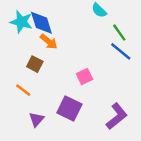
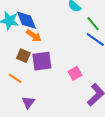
pink square: (84, 77) -> (75, 73), moved
purple square: (69, 108) -> (42, 61), moved, turned -30

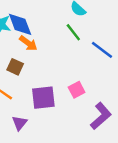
green line: (93, 24) -> (73, 32), moved
purple square: (42, 61) -> (43, 98), moved

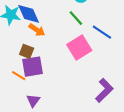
pink square: (77, 90) -> (79, 47), moved, size x1.6
purple square: (43, 98) -> (33, 67), moved

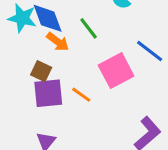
green line: (76, 18) -> (89, 28), moved
orange line: (19, 76) -> (81, 95), moved

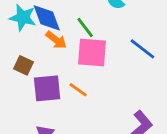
brown square: (41, 71) -> (23, 65), moved
pink square: (116, 71) -> (92, 53), moved, turned 32

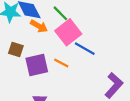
blue line: (142, 49) -> (85, 49), moved
pink square: (92, 53) -> (68, 32), turned -35

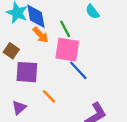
pink square: (68, 32) -> (67, 50), turned 30
orange line: (61, 63) -> (49, 96), moved

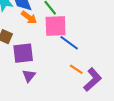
orange line: (49, 96) -> (76, 69), moved
purple triangle: (19, 108) -> (29, 76), moved

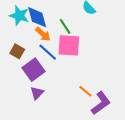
blue line: (69, 43) -> (48, 52), moved
purple square: (23, 53) -> (33, 70), turned -35

